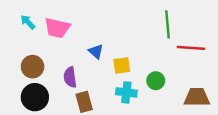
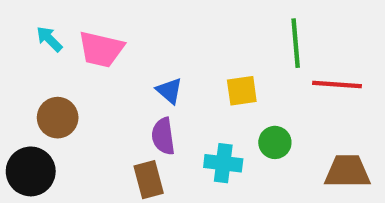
yellow square: (122, 65) -> (242, 91), moved
purple semicircle: (70, 77) -> (163, 136), moved
black circle: (35, 97) -> (31, 171), moved

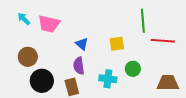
black circle: (31, 171) -> (42, 81), moved

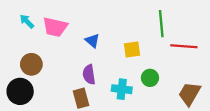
blue triangle: (82, 44) -> (92, 41), moved
black circle: (42, 81) -> (20, 91), moved
brown trapezoid: (168, 83) -> (190, 94), turned -60

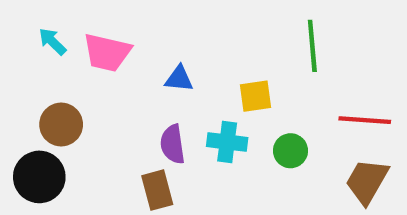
blue triangle: (92, 41) -> (179, 79), turned -35
red line: (184, 46) -> (365, 120), moved
cyan cross: (122, 89) -> (227, 142), moved

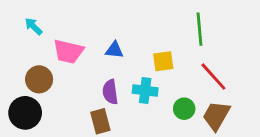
pink trapezoid: (107, 52) -> (68, 51), moved
red line: (365, 120) -> (213, 77), moved, turned 44
green circle: (290, 151) -> (184, 109), moved
brown trapezoid: (367, 181) -> (216, 116), moved

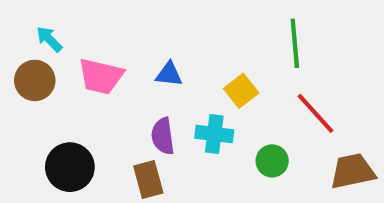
yellow square: (163, 61) -> (241, 91), turned -30
brown circle: (39, 79) -> (35, 80), moved
black circle: (25, 113) -> (70, 167), moved
brown trapezoid: (216, 116) -> (353, 171), moved, turned 48

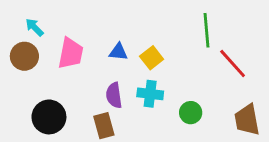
pink trapezoid: (101, 76) -> (71, 53), turned -92
yellow square: (241, 91) -> (152, 58), moved
red line: (315, 113) -> (233, 63), moved
brown trapezoid: (353, 171) -> (247, 120), turned -88

